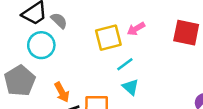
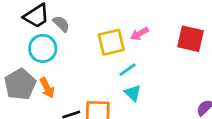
orange arrow: (62, 92) -> (47, 88), moved

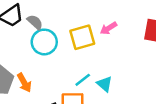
cyan circle: (43, 48) -> (44, 42), moved
cyan line: (127, 70) -> (83, 80), moved

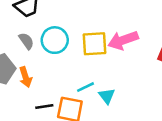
gray semicircle: (35, 22) -> (26, 41), moved
pink arrow: (108, 28) -> (123, 40), size x1.6

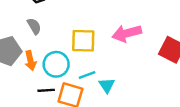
cyan circle: (55, 40) -> (56, 64), moved
yellow square: (94, 44) -> (83, 41), moved

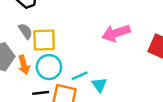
yellow square: (83, 41) -> (44, 40), moved

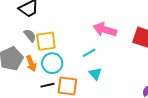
pink arrow: (116, 33) -> (105, 30), turned 40
cyan line: (80, 76) -> (89, 53), moved

